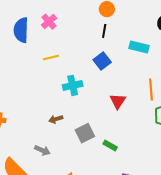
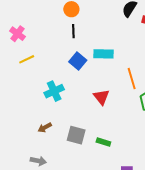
cyan rectangle: (139, 47) -> (103, 54), moved
yellow line: (51, 57) -> (27, 59), moved
gray square: (85, 133) -> (76, 135), turned -36

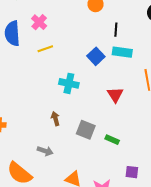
black line: (73, 31) -> (116, 30), moved
cyan cross: (54, 91) -> (69, 83), turned 30
brown arrow: (45, 128) -> (55, 119), turned 96

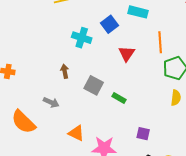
blue square: (96, 56) -> (109, 24), moved
purple square: (132, 172) -> (143, 134), moved

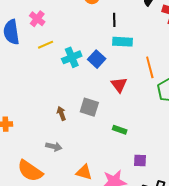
cyan cross: (82, 38) -> (72, 57), moved, turned -30
gray square: (94, 85) -> (89, 107), moved
purple square: (143, 134) -> (140, 161), moved

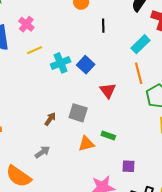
cyan rectangle: (123, 42) -> (140, 44), moved, turned -48
brown arrow: (61, 113) -> (50, 119), turned 56
gray arrow: (54, 147) -> (42, 152), turned -49
orange triangle: (84, 172) -> (86, 144), moved, turned -30

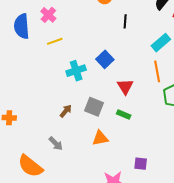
cyan cross: (61, 63) -> (76, 71), moved
green rectangle: (108, 136) -> (124, 114), moved
gray arrow: (42, 152) -> (56, 144), turned 77

